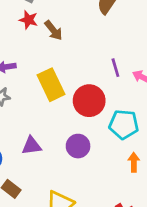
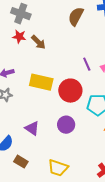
yellow rectangle: (51, 85) -> (41, 82), turned -45
purple triangle: (32, 146) -> (32, 128), turned 49

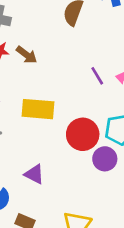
red circle: (70, 91) -> (83, 134), moved
purple circle: (66, 125) -> (105, 159), moved

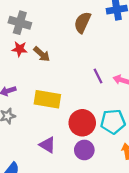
purple circle: (105, 159) -> (84, 150), moved
purple triangle: (34, 174) -> (47, 145), moved

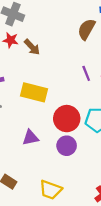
brown semicircle: (82, 22) -> (86, 29), moved
purple triangle: (47, 145) -> (30, 138), turned -48

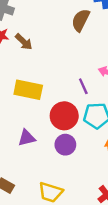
purple line: (86, 73) -> (83, 86), moved

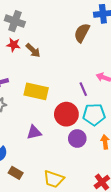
purple circle: (65, 145) -> (77, 139), moved

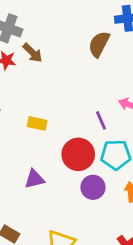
brown arrow: (33, 50) -> (33, 53), moved
yellow rectangle: (36, 91) -> (37, 123), size x0.6

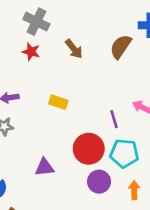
brown arrow: (33, 53) -> (74, 49), moved
yellow rectangle: (37, 123) -> (58, 102), moved

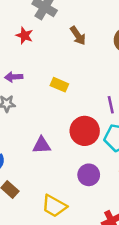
red star: (31, 52) -> (25, 35), moved
purple circle: (99, 182) -> (89, 175), moved

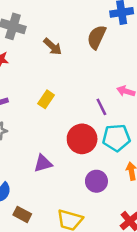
yellow rectangle: (59, 85) -> (46, 99), turned -66

